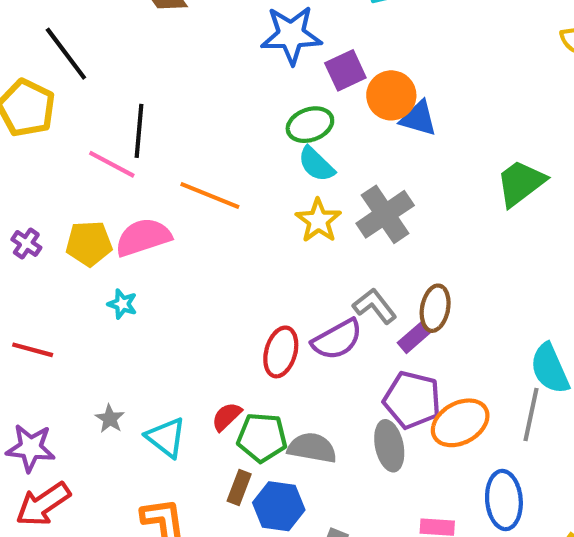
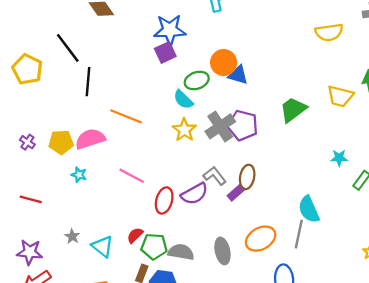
black line: (66, 54) -> (68, 48), moved
purple square: (345, 70) -> (165, 52), moved
green ellipse: (310, 125) -> (197, 80), moved
pink line: (112, 164) -> (132, 176), moved
purple pentagon: (412, 400) -> (243, 125), moved

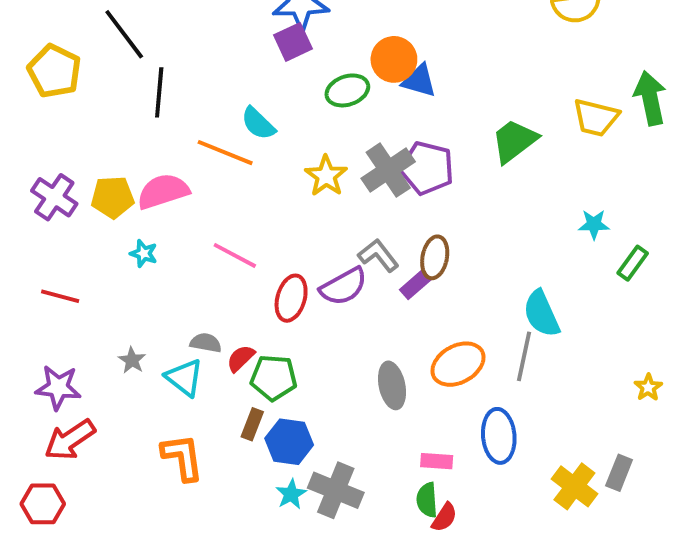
cyan semicircle: (183, 100) -> (258, 123), moved
purple cross: (27, 142) -> (54, 197), size x1.6
gray semicircle: (181, 252) -> (206, 343), moved, size x0.7

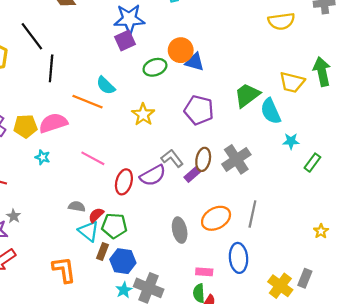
gray cross: (388, 170) -> (236, 159), moved
cyan semicircle: (541, 314) -> (271, 111), moved
gray star: (132, 360) -> (14, 216), moved
cyan triangle: (184, 378) -> (89, 231), moved

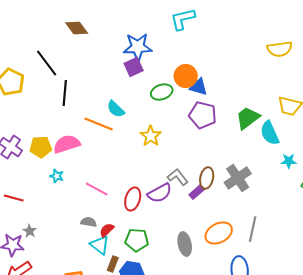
purple pentagon: (199, 110) -> (203, 115), moved
pink line: (93, 158) -> (97, 189), moved
green pentagon: (114, 226) -> (137, 240), moved

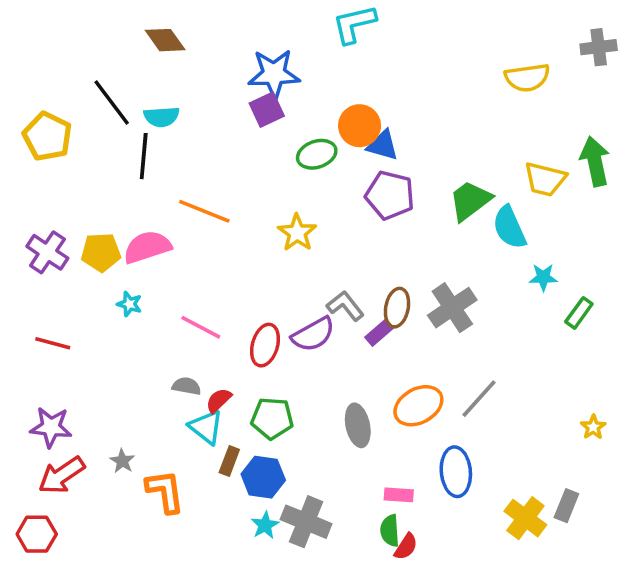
cyan semicircle: (116, 109) -> (162, 117), moved, turned -48
gray line: (253, 229) -> (479, 399), turned 30
gray star: (30, 231) -> (122, 461), moved

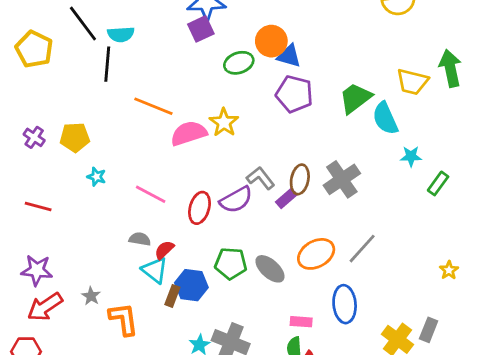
pink semicircle: (147, 247) -> (189, 133), moved
purple cross: (47, 252) -> (34, 137), size x0.7
green pentagon: (272, 418) -> (231, 263), moved
gray ellipse: (358, 425) -> (270, 269), turned -36
blue hexagon: (263, 477) -> (191, 285), moved

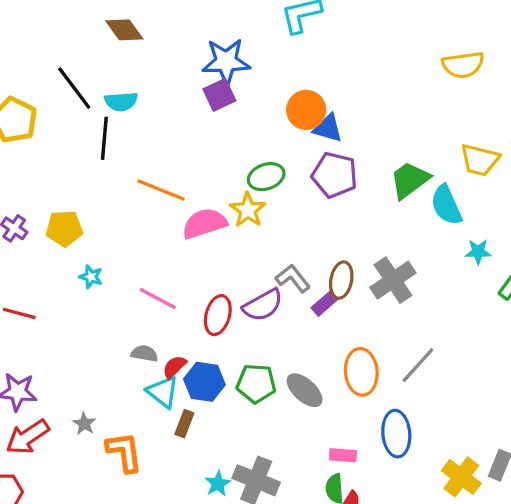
green ellipse: (239, 63) -> (266, 177), moved
orange ellipse: (316, 254) -> (361, 372), turned -66
blue hexagon: (191, 285) -> (204, 382), moved

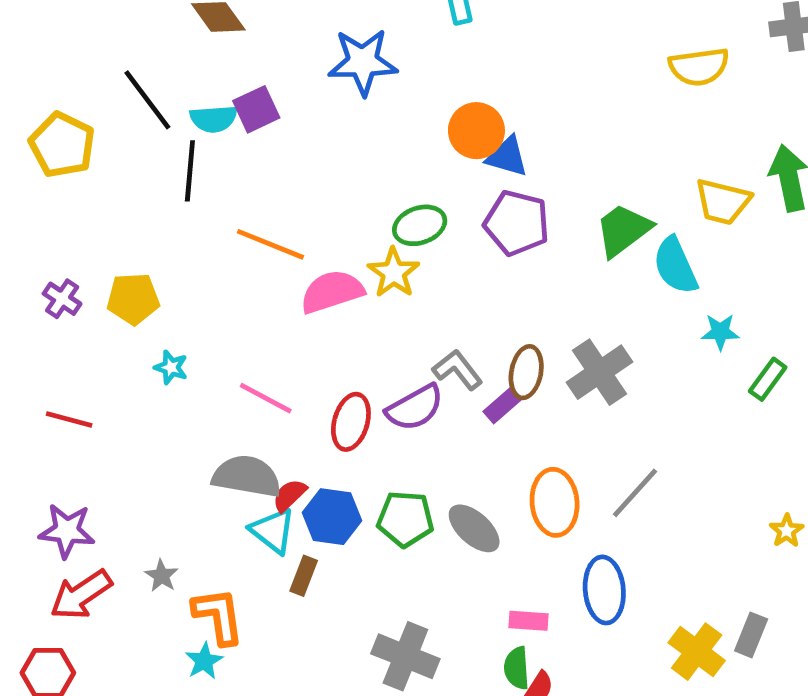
purple square: (219, 95) -> (256, 109), moved
gray semicircle: (144, 353) -> (247, 476), size x1.8
cyan star: (218, 484) -> (204, 661), moved

